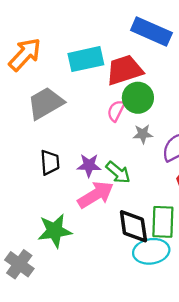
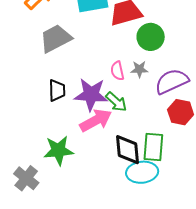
green circle: (138, 98) -> (151, 37), moved
pink semicircle: (116, 111) -> (117, 71), moved, turned -42
purple star: (89, 165) -> (91, 95), size x1.6

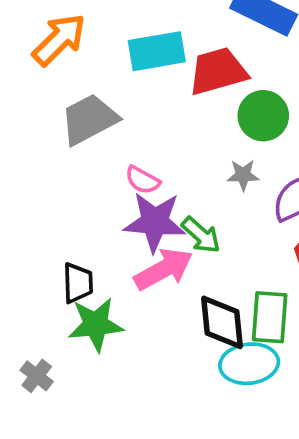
pink semicircle: (117, 71) -> (142, 180), moved, turned -48
black trapezoid: (57, 90) -> (78, 283), moved
gray cross: (26, 178) -> (37, 376), size x0.7

